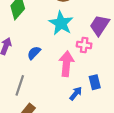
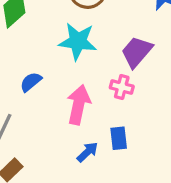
cyan star: (61, 23) -> (78, 41), turned -30
pink cross: (84, 45) -> (122, 87), moved

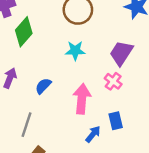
cyan star: (78, 41) -> (75, 51), size x0.7
pink cross: (122, 87) -> (113, 81), turned 30

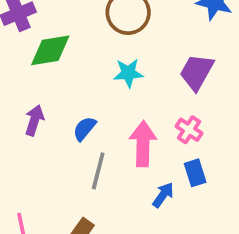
green diamond: (24, 32) -> (50, 50), turned 44
pink cross: (113, 81) -> (189, 130), moved
gray line: (27, 125) -> (98, 171), moved

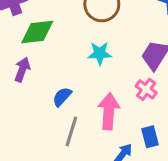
purple arrow: (34, 120) -> (22, 70), moved
pink cross: (189, 130) -> (146, 89), moved

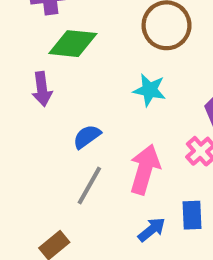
purple arrow: (22, 70) -> (42, 89), turned 140

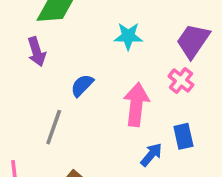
gray line: (89, 186) -> (54, 127), moved

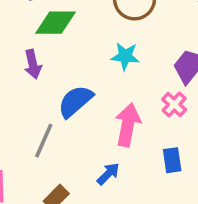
blue semicircle: (82, 85) -> (75, 101), size x1.5
blue arrow: (151, 155) -> (108, 174), moved

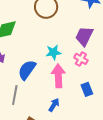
cyan star: (125, 56) -> (53, 52), moved

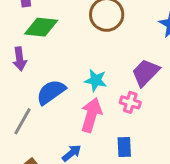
pink cross: (81, 59) -> (130, 102), turned -32

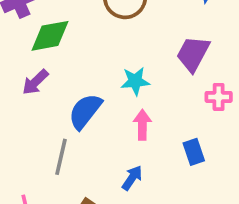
purple arrow: (20, 59) -> (35, 82), turned 70
pink cross: (130, 102) -> (219, 97), moved
pink arrow: (91, 115) -> (142, 125), size x0.7

